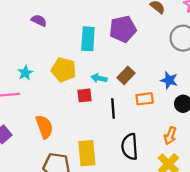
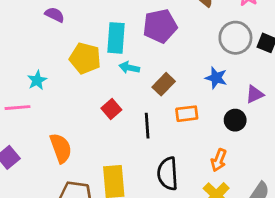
yellow pentagon: (64, 70) -> (85, 58), moved
cyan arrow: (99, 78) -> (129, 68), moved
blue star: (169, 80) -> (216, 78), moved
red square: (85, 95) -> (111, 109), turned -35

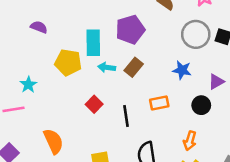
brown rectangle: (164, 84) -> (134, 67), moved

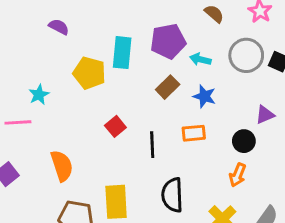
cyan arrow: (107, 67) -> (200, 59), moved
blue star: (182, 70) -> (204, 96), moved
orange arrow: (190, 141) -> (238, 175), moved

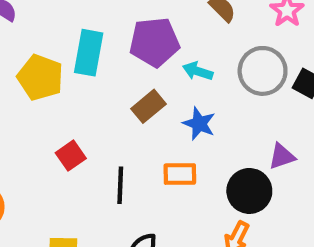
black circle: (244, 141) -> (249, 191), size x1.4

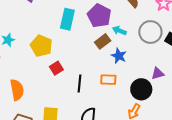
purple pentagon: (154, 42) -> (99, 16), turned 30
yellow pentagon: (40, 77) -> (41, 46), moved
brown rectangle: (148, 106) -> (103, 41), moved

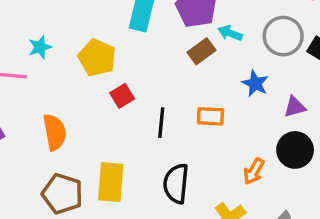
blue star: (119, 56) -> (255, 84), moved
black circle: (141, 89) -> (295, 150), moved

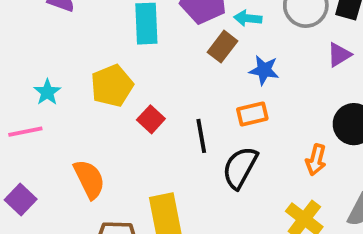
yellow pentagon: (97, 58) -> (112, 86), turned -30
blue star: (255, 84) -> (264, 70), moved
purple triangle: (295, 107) -> (339, 55), moved
black semicircle: (176, 184) -> (240, 168), moved, turned 39

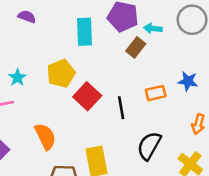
blue star: (264, 70) -> (188, 81), moved
red square: (151, 119) -> (87, 96), size x1.5
black semicircle: (240, 168) -> (149, 146), moved

